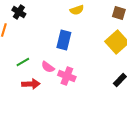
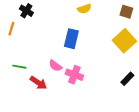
green line: (23, 62) -> (19, 67), moved, turned 40
red arrow: (31, 84) -> (38, 83), turned 36

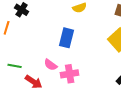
pink cross: (74, 75) -> (70, 74), turned -30

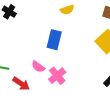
pink cross: (70, 74) -> (57, 76), turned -30

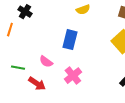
pink semicircle: (38, 67) -> (46, 62), moved

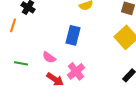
red arrow: (37, 84) -> (55, 79), moved

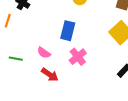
pink cross: (76, 71) -> (78, 57), moved

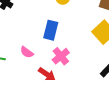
red arrow: (50, 75) -> (47, 74), moved

